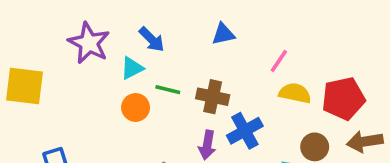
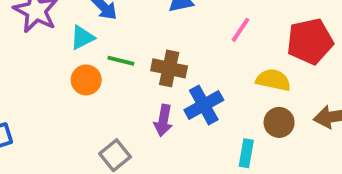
yellow semicircle: (295, 93) -> (273, 80), moved
red pentagon: (343, 99) -> (310, 41), moved

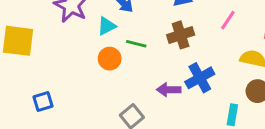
brown cross: (169, 68) -> (181, 35), moved, turned -30
purple arrow: (163, 120) -> (169, 90), turned 80

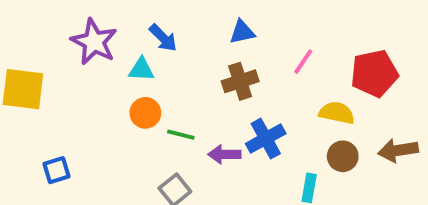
cyan triangle: (107, 26) -> (141, 69), turned 30
green line: (136, 44) -> (181, 135), moved

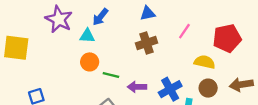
blue arrow: (163, 38) -> (100, 17), turned 84
blue cross: (266, 139) -> (170, 89), moved

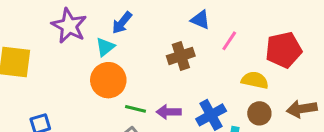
blue triangle: (148, 13) -> (200, 20), moved, turned 35
cyan triangle: (87, 36) -> (105, 47), turned -42
orange circle: (90, 62) -> (108, 80), size x1.5
green line: (111, 75) -> (135, 109), moved

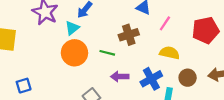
yellow semicircle: (255, 80) -> (169, 53), moved
green line: (135, 109) -> (107, 53), moved

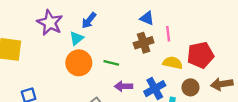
pink line: (165, 23) -> (168, 34), turned -40
red pentagon: (206, 30) -> (201, 55), moved
brown cross: (129, 35) -> (144, 43), moved

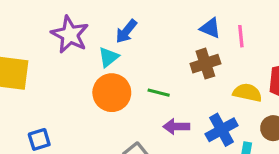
pink line: (168, 34) -> (241, 36), moved

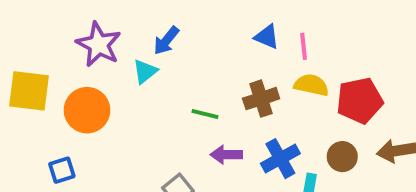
brown cross: (205, 64) -> (261, 99), moved
orange circle: (112, 93) -> (87, 110), moved
yellow semicircle: (247, 93) -> (311, 85), moved

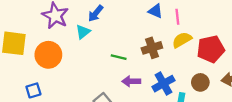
yellow semicircle: (311, 85) -> (182, 40), turned -42

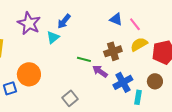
pink line: (177, 17) -> (135, 24), turned -32
orange circle: (48, 55) -> (29, 74), moved
purple arrow: (131, 81) -> (100, 71), moved, turned 35

